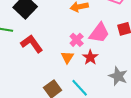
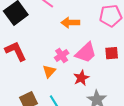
red star: (90, 57) -> (81, 78), moved

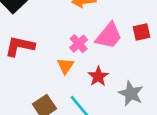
red L-shape: (16, 51) -> (20, 46), turned -45
red star: (81, 78) -> (98, 76), moved

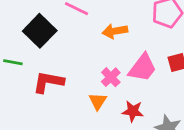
red star: (98, 76) -> (133, 111), turned -30

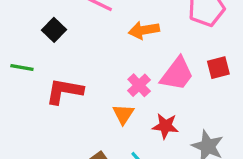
black square: (40, 31) -> (54, 30), size x0.6

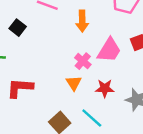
orange arrow: (144, 30) -> (82, 21), turned -75
red L-shape: (64, 91) -> (20, 88), moved

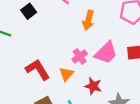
red L-shape: (20, 88) -> (38, 70), moved, turned 40

